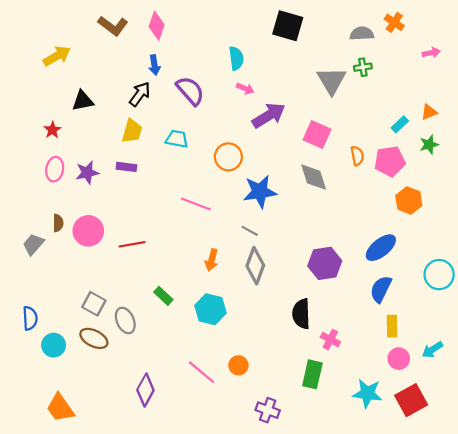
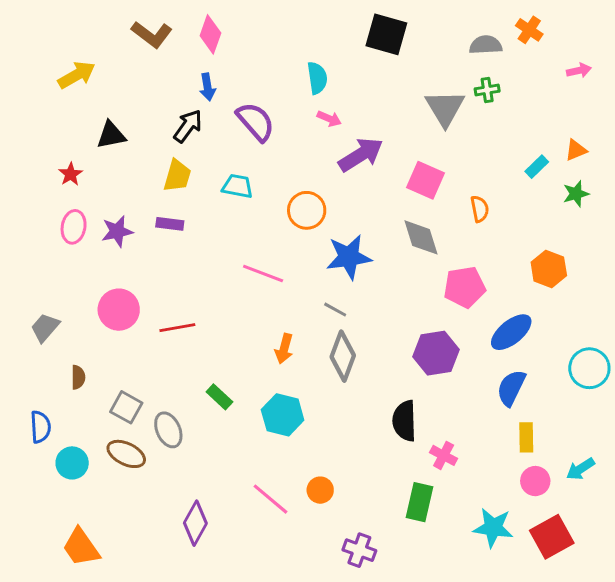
pink pentagon: (390, 161) -> (465, 287), moved
brown semicircle: (58, 223) -> (78, 377), moved

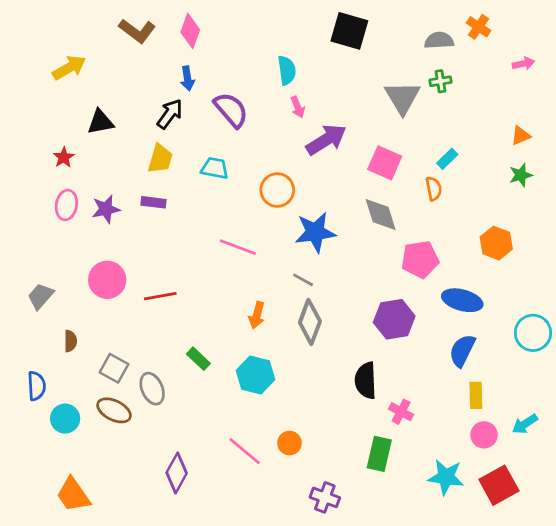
pink arrow: (329, 119) -> (298, 107), turned 45
cyan rectangle: (537, 167) -> (447, 159), moved
blue ellipse: (511, 332) -> (462, 300), turned 54

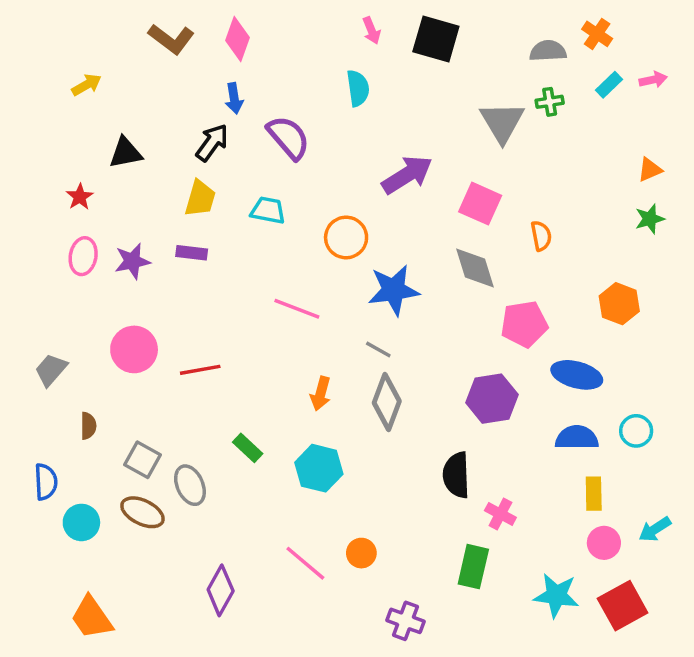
yellow arrow: (69, 68) -> (87, 85), size x0.7
pink arrow: (298, 107) -> (372, 31), moved
cyan rectangle: (447, 159) -> (609, 85), moved
cyan circle: (533, 333) -> (636, 431), moved, size x0.7
blue semicircle: (462, 351) -> (577, 438), turned 64

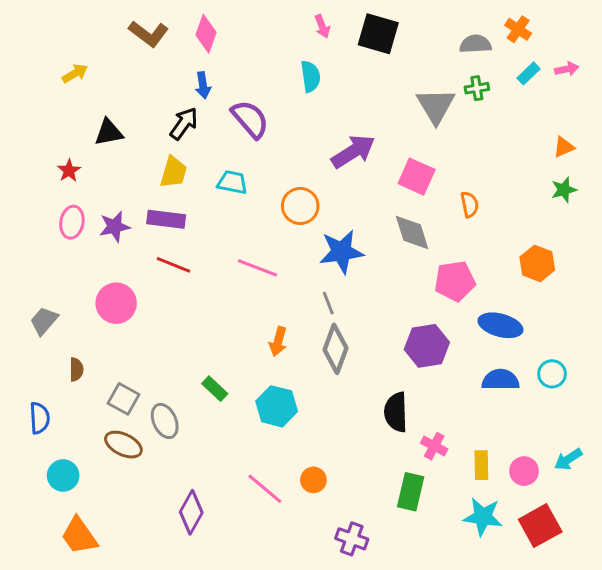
purple rectangle: (192, 253) -> (166, 219), size x1.4
gray line: (378, 349) -> (328, 303), turned 40
red line: (200, 370) -> (174, 265), moved, turned 32
yellow rectangle: (594, 494) -> (481, 465), moved
cyan circle: (81, 522) -> (63, 475), moved

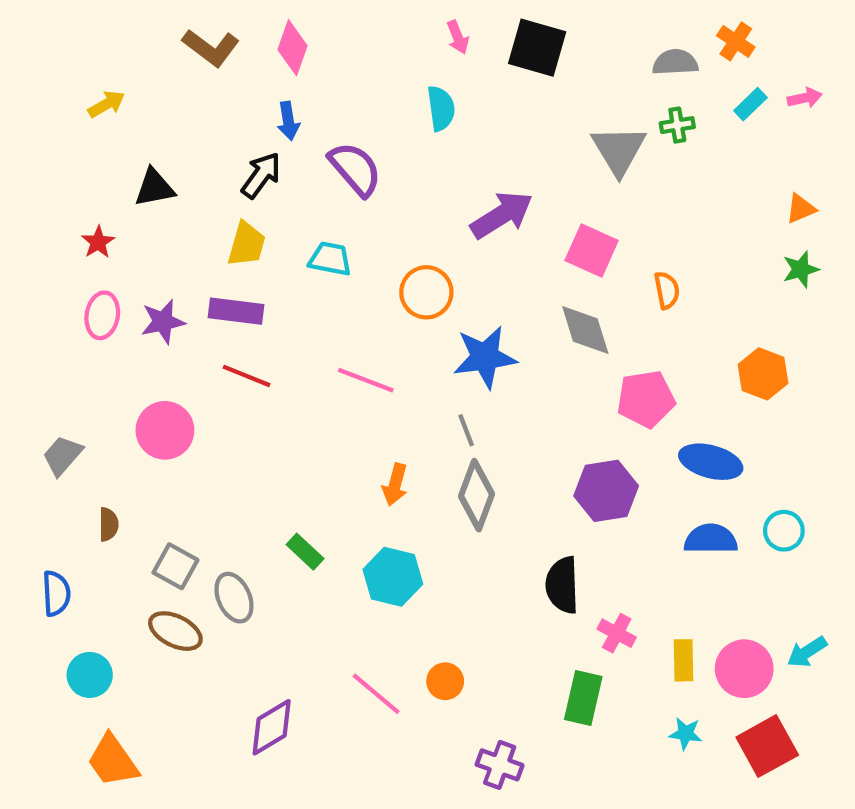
pink circle: (524, 471) -> (744, 669), size x1.4
purple diamond: (191, 512) -> (272, 727), turned 30
cyan star: (483, 517) -> (686, 734), size x0.6

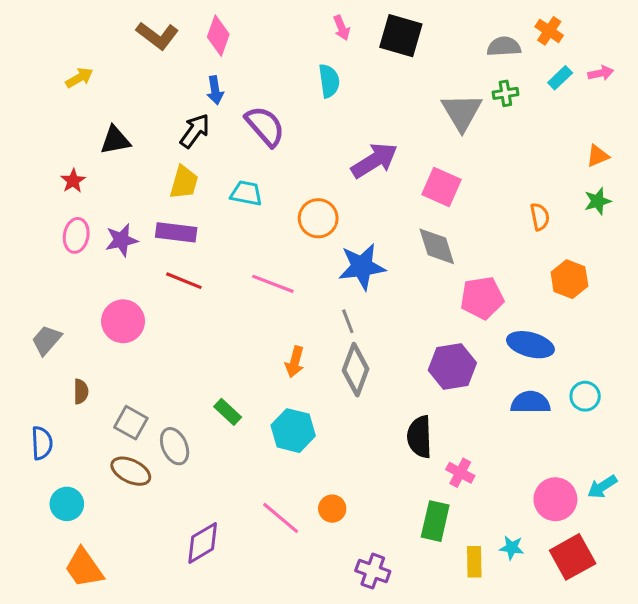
orange semicircle: (667, 290) -> (540, 217), moved
yellow rectangle: (684, 660) -> (474, 562), moved

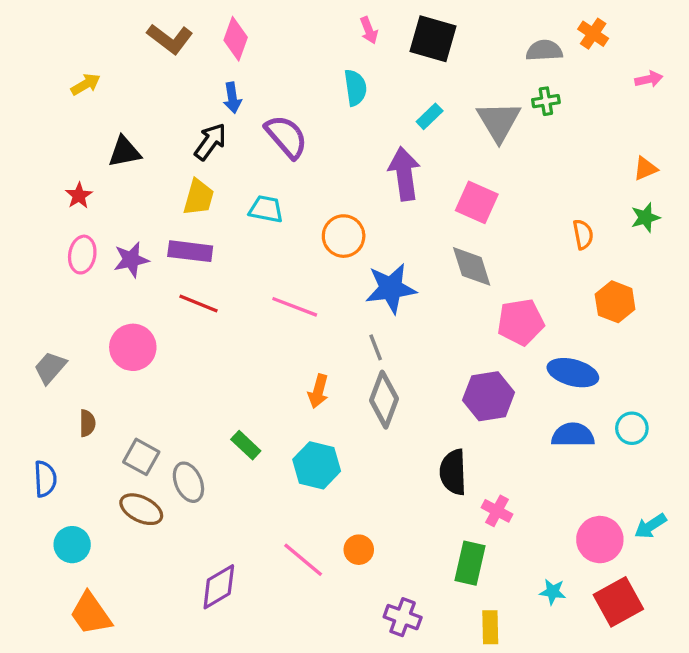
cyan rectangle: (560, 78) -> (430, 116), moved
purple arrow: (374, 160) -> (404, 174), turned -66
yellow rectangle: (474, 562) -> (490, 627), moved

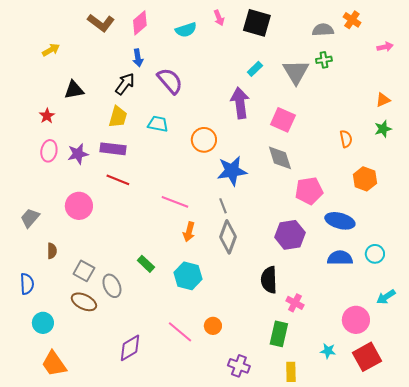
pink diamond: (236, 39) -> (140, 23), turned 30
cyan semicircle: (355, 88) -> (186, 30), moved, turned 80
pink line: (295, 307) -> (175, 202), moved
cyan arrow: (650, 526) -> (386, 297), moved

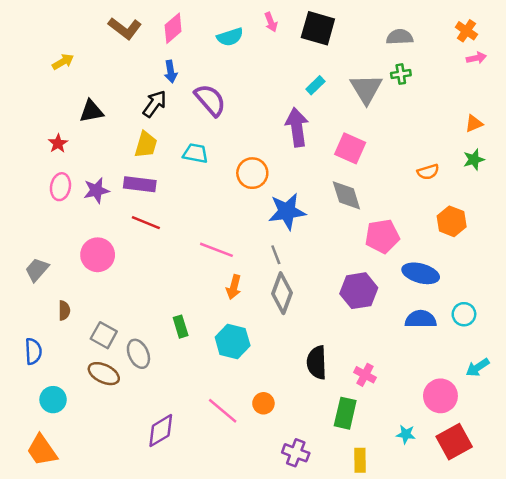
orange cross: (352, 20) -> (466, 31), moved
orange semicircle: (346, 139) -> (428, 172), turned 84
green rectangle: (146, 264) -> (181, 327), turned 30
black semicircle: (269, 280) -> (317, 362), moved
orange trapezoid: (54, 364) -> (42, 450), moved

